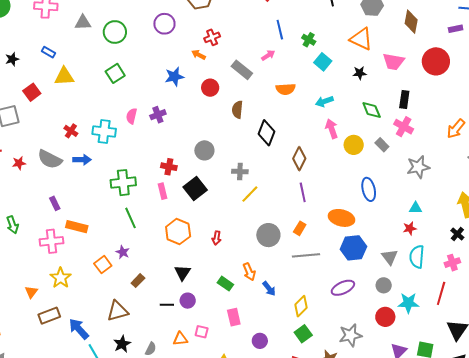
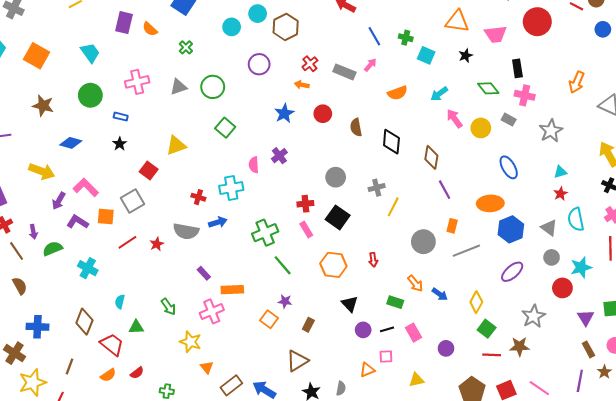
blue rectangle: (49, 52) -> (121, 117), moved
gray rectangle: (242, 70) -> (344, 72), moved
yellow star: (61, 278) -> (190, 342), moved
black line: (167, 305) -> (387, 329), moved

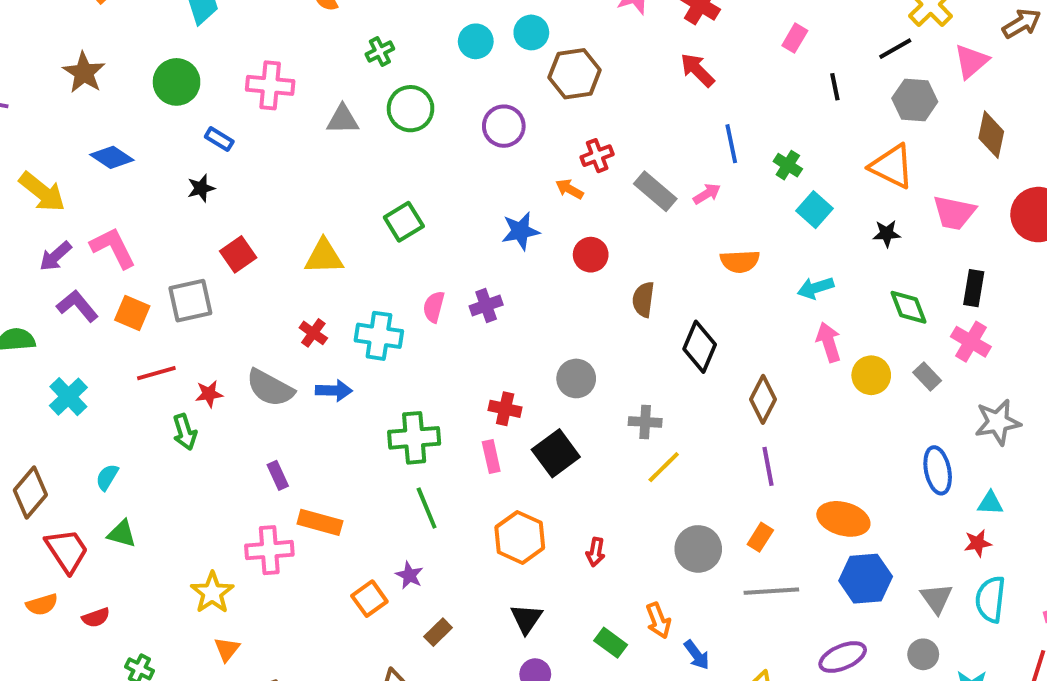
green circle: (213, 87) -> (411, 109), moved
yellow triangle: (176, 146) -> (324, 257), moved
blue ellipse: (509, 167) -> (938, 470), moved
green arrow: (168, 307) -> (185, 432), moved

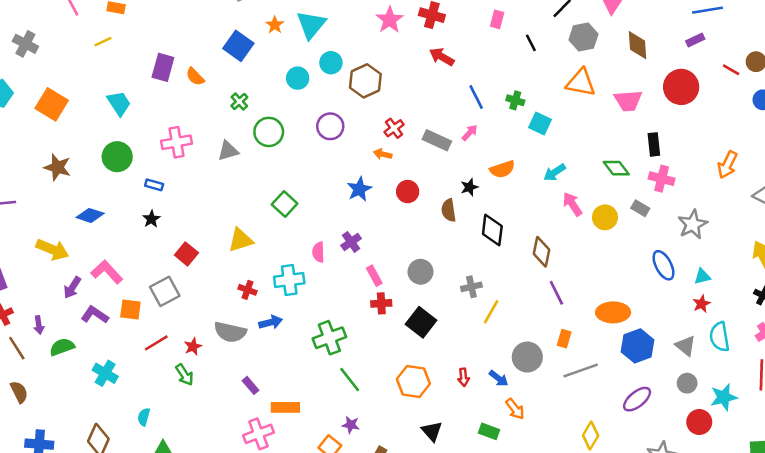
black star: (887, 234) -> (469, 187), moved
pink rectangle: (491, 457) -> (374, 276), moved
blue arrow: (697, 655) -> (499, 378), moved

